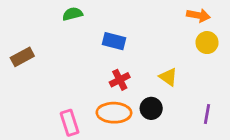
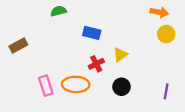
yellow triangle: (168, 77) -> (120, 55), moved, turned 49
orange ellipse: (114, 113) -> (76, 84), moved
pink rectangle: (70, 123) -> (46, 86), moved

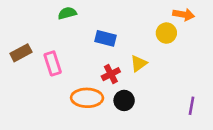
yellow circle: (166, 34) -> (166, 33), moved
pink rectangle: (46, 86) -> (53, 63), moved
black circle: (121, 87) -> (124, 100), moved

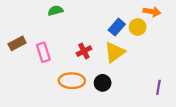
blue rectangle: (106, 38) -> (117, 27), moved, turned -63
yellow triangle: (139, 63) -> (115, 52), size x1.5
red cross: (111, 74) -> (84, 51), moved

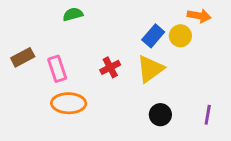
orange ellipse: (72, 81) -> (69, 103), moved
black circle: (103, 83) -> (160, 115), moved

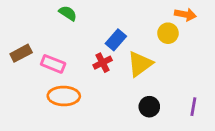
green semicircle: (73, 14) -> (68, 13), turned 48
blue rectangle: (153, 36) -> (116, 40), moved
pink rectangle: (57, 69) -> (53, 64), turned -50

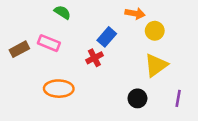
orange arrow: (185, 14) -> (135, 14), moved
pink rectangle: (53, 64) -> (49, 43), moved
yellow triangle: (140, 64) -> (156, 65), moved

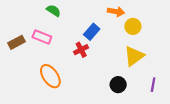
orange ellipse: (59, 89) -> (50, 76), turned 55

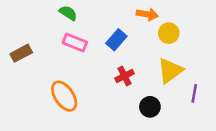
pink rectangle: (42, 37) -> (75, 42), moved
red cross: (81, 50) -> (124, 76), moved
purple line: (153, 85) -> (194, 93), moved

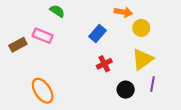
pink rectangle: (75, 42) -> (43, 36), moved
purple line: (194, 93) -> (153, 84), moved
orange ellipse: (64, 96) -> (43, 91), moved

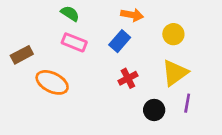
orange arrow: (123, 12) -> (132, 15), moved
pink rectangle: (43, 36) -> (74, 42), moved
orange ellipse: (43, 91) -> (52, 82), moved, turned -30

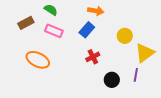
yellow circle: (173, 34) -> (125, 36), moved
brown rectangle: (22, 55) -> (26, 23), moved
yellow triangle: (175, 73) -> (145, 53), moved

